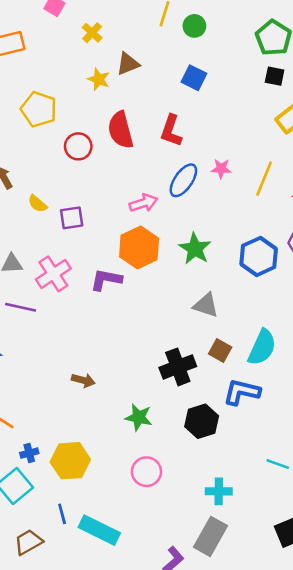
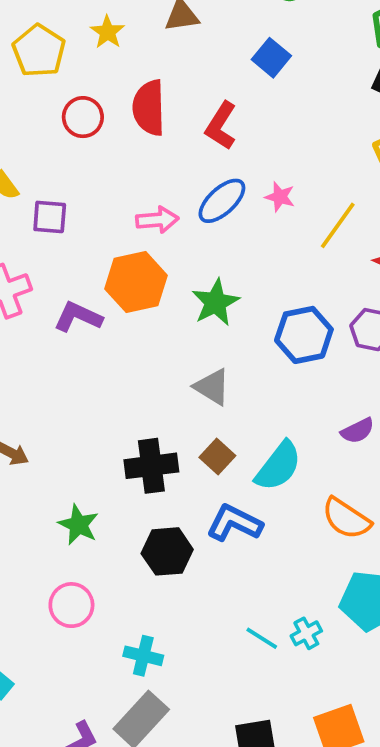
yellow star: (99, 79) -> (107, 32), moved
cyan cross: (219, 491) -> (143, 656), moved

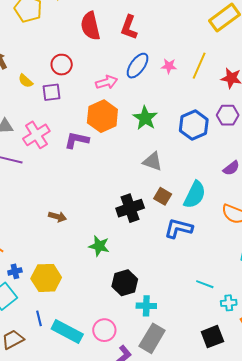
red circle: (83, 117) -> (62, 65), moved
pink star: (280, 197) -> (169, 66), moved
black hexagon: (167, 551) -> (125, 283), moved
pink circle: (71, 605) -> (104, 330), moved
cyan cross: (306, 633) -> (229, 303), moved, turned 35

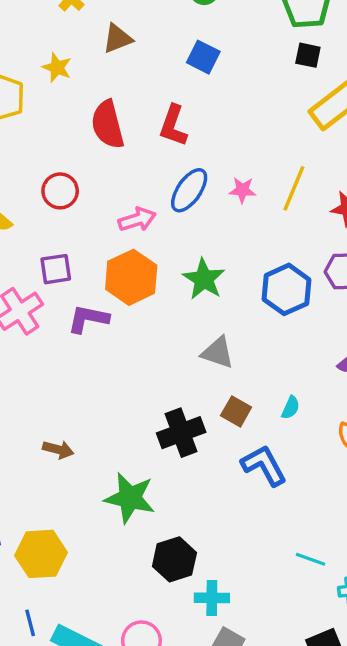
purple square: (51, 92) -> (56, 269), moved
cyan semicircle: (195, 195) -> (291, 408), size x0.5
blue L-shape: (178, 228) -> (264, 465), turned 48
green star: (99, 246) -> (130, 498), size x1.4

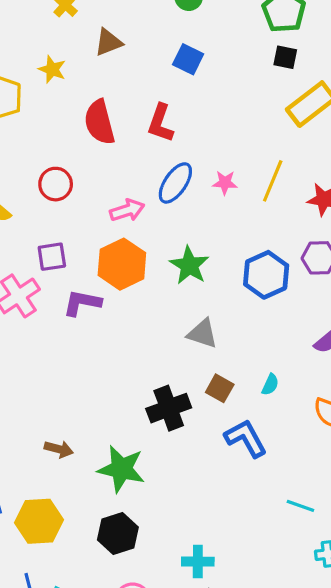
brown arrow: (58, 450) -> (59, 449), moved
black hexagon: (174, 559) -> (118, 533), moved
cyan line: (310, 559) -> (300, 506), moved

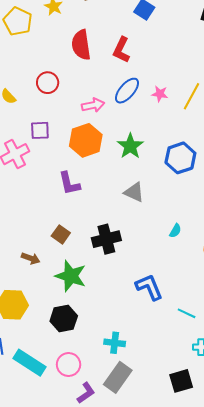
purple L-shape: (82, 303) -> (69, 183), moved, turned -120
brown square: (220, 388) -> (61, 234), moved
blue L-shape: (246, 438) -> (149, 287), moved

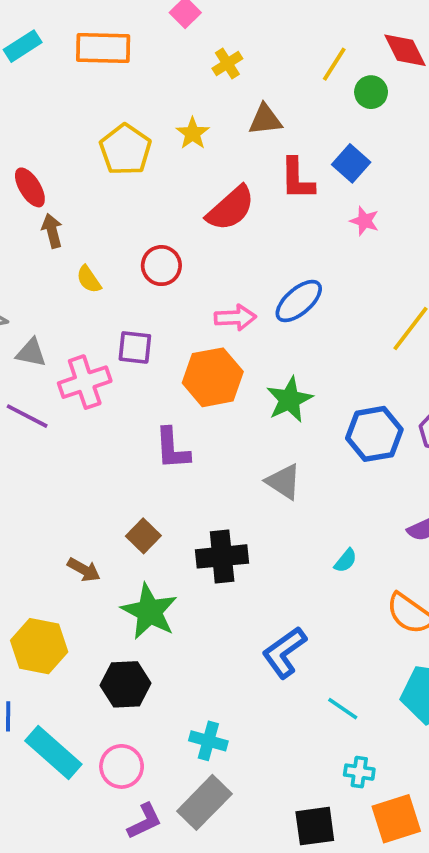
red semicircle: (81, 45) -> (231, 208), turned -132
red L-shape: (121, 50) -> (297, 179), moved, turned -35
pink star: (160, 94) -> (364, 221), moved
blue L-shape: (149, 287) -> (284, 652), turned -112

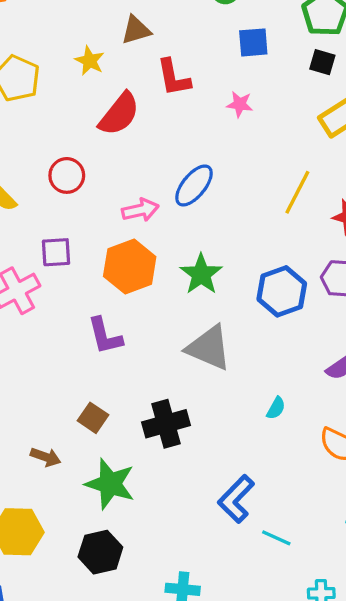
yellow star: (193, 133) -> (90, 61), moved
blue square: (351, 163) -> (253, 42), moved, turned -36
gray triangle: (284, 482) -> (209, 348), size x1.4
cyan line: (343, 709) -> (276, 538), moved

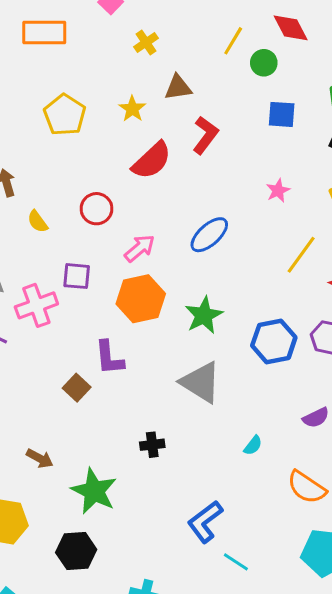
red L-shape: (174, 78) -> (205, 135), turned -141
pink star: (240, 104) -> (278, 191), moved, turned 30
pink arrow: (140, 210) -> (140, 248), moved, turned -36
brown square: (93, 418) -> (77, 388), moved
black cross: (166, 424) -> (152, 445), size x0.6

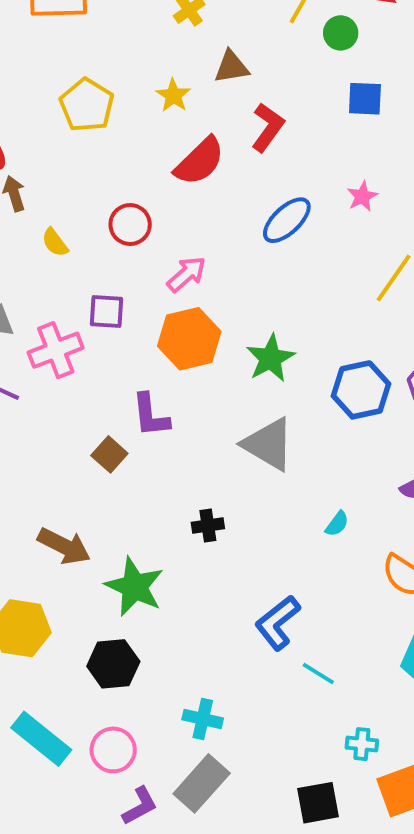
blue ellipse: (209, 235) -> (287, 220), moved
brown arrow: (40, 458) -> (64, 546), size x1.5

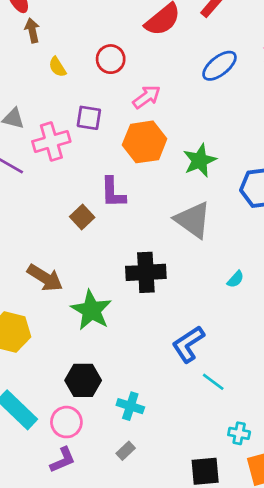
black cross: (208, 526) -> (146, 272), size x1.8
black hexagon: (113, 664) -> (83, 380), moved
gray rectangle: (202, 783) -> (126, 451), size x0.5
purple L-shape: (140, 806) -> (63, 460), moved

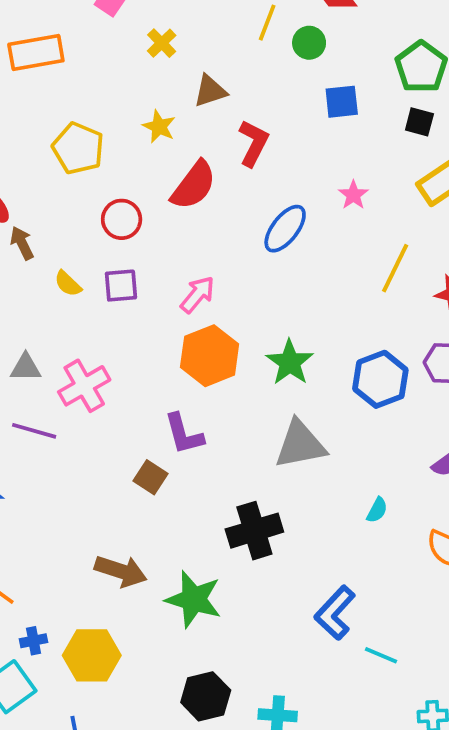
red circle: (111, 59) -> (122, 219), moved
purple square: (89, 118) -> (121, 286), moved
gray triangle: (193, 220) -> (300, 444), turned -33

